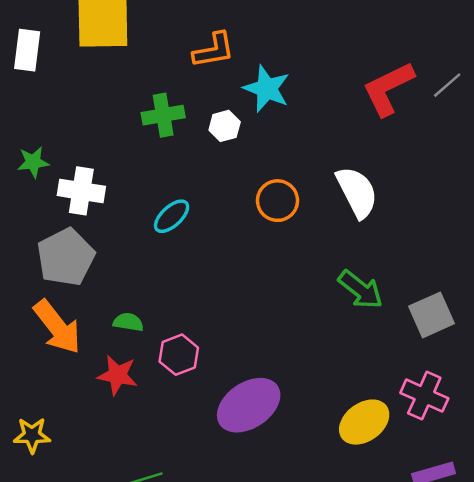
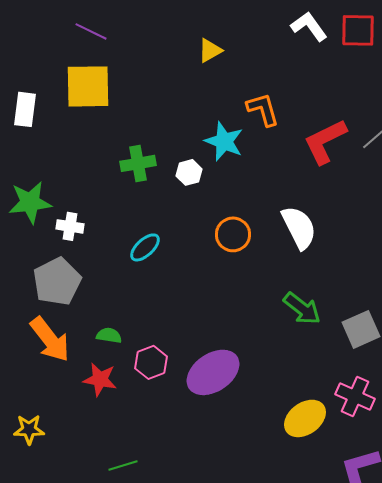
orange L-shape: (214, 50) -> (263, 109), moved, turned -96
green star: (33, 162) -> (30, 202), size x1.6
white cross: (81, 191) -> (70, 226), size x0.7
purple ellipse: (249, 405) -> (213, 372), moved

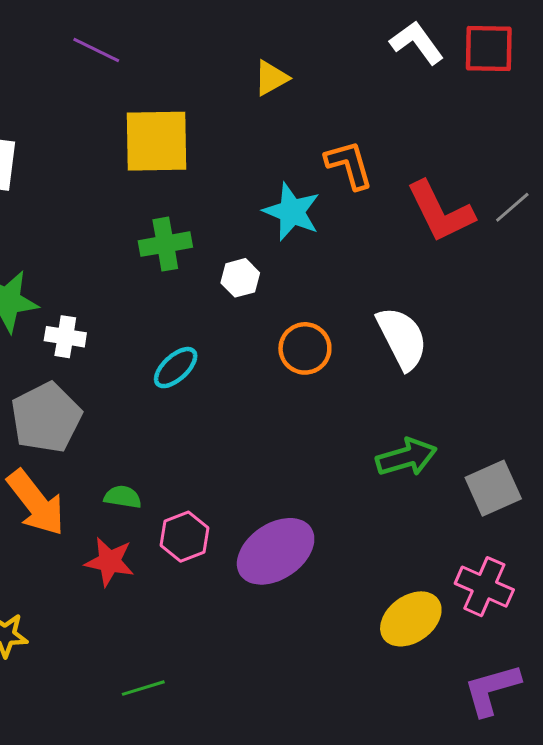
yellow square: (88, 86) -> (157, 141), moved
red L-shape: (325, 141) -> (440, 212), turned -90
white hexagon: (189, 172) -> (240, 278), moved
green arrow: (302, 308) -> (406, 457), turned -54

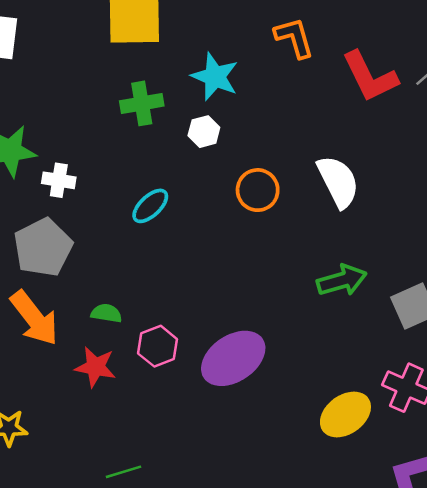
cyan star: (292, 212) -> (215, 77), moved

